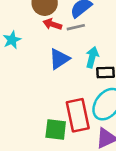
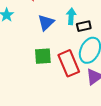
green square: (56, 130) -> (43, 56), moved

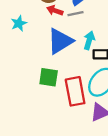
blue triangle: (46, 23) -> (60, 41), size x1.4

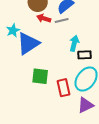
blue triangle: (60, 41) -> (28, 43), moved
red rectangle: (75, 91) -> (63, 88), size x0.7

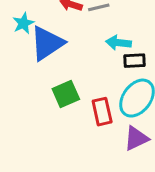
cyan arrow: (74, 43) -> (118, 43), turned -98
green square: (40, 76) -> (66, 94), turned -30

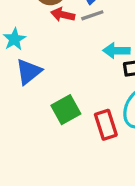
blue triangle: (47, 43) -> (29, 72), moved, size x0.7

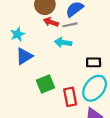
cyan arrow: (116, 51) -> (63, 42), moved

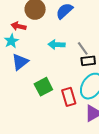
red arrow: (51, 22) -> (18, 26), moved
gray line: (70, 25) -> (83, 48), moved, turned 72

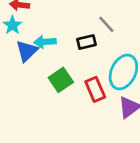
cyan arrow: (56, 45) -> (45, 42), moved
black rectangle: (88, 61) -> (86, 42), moved

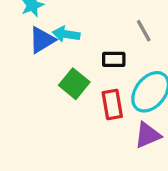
black rectangle: (86, 42) -> (114, 59), moved
green square: (61, 80) -> (74, 84), turned -30

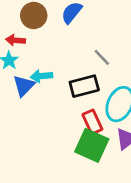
black rectangle: (114, 59) -> (84, 86), size x1.5
green square: (74, 84) -> (92, 145), moved, size x1.4

